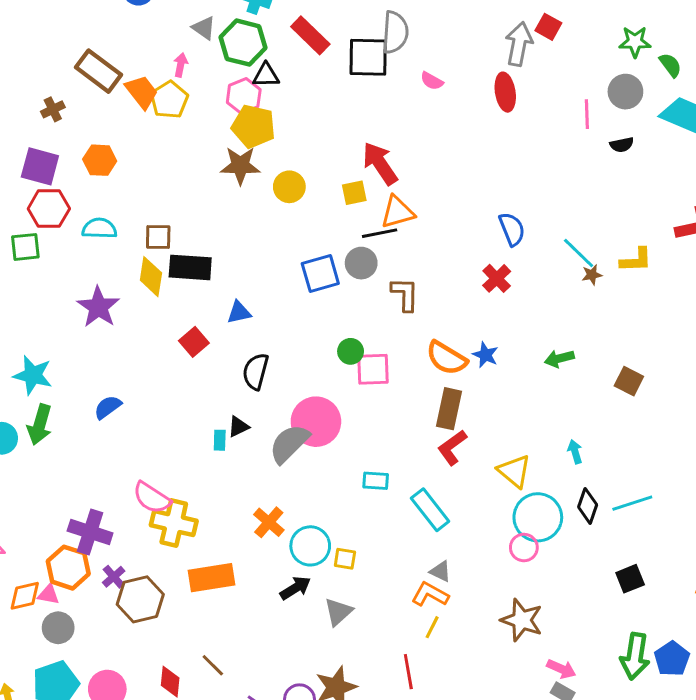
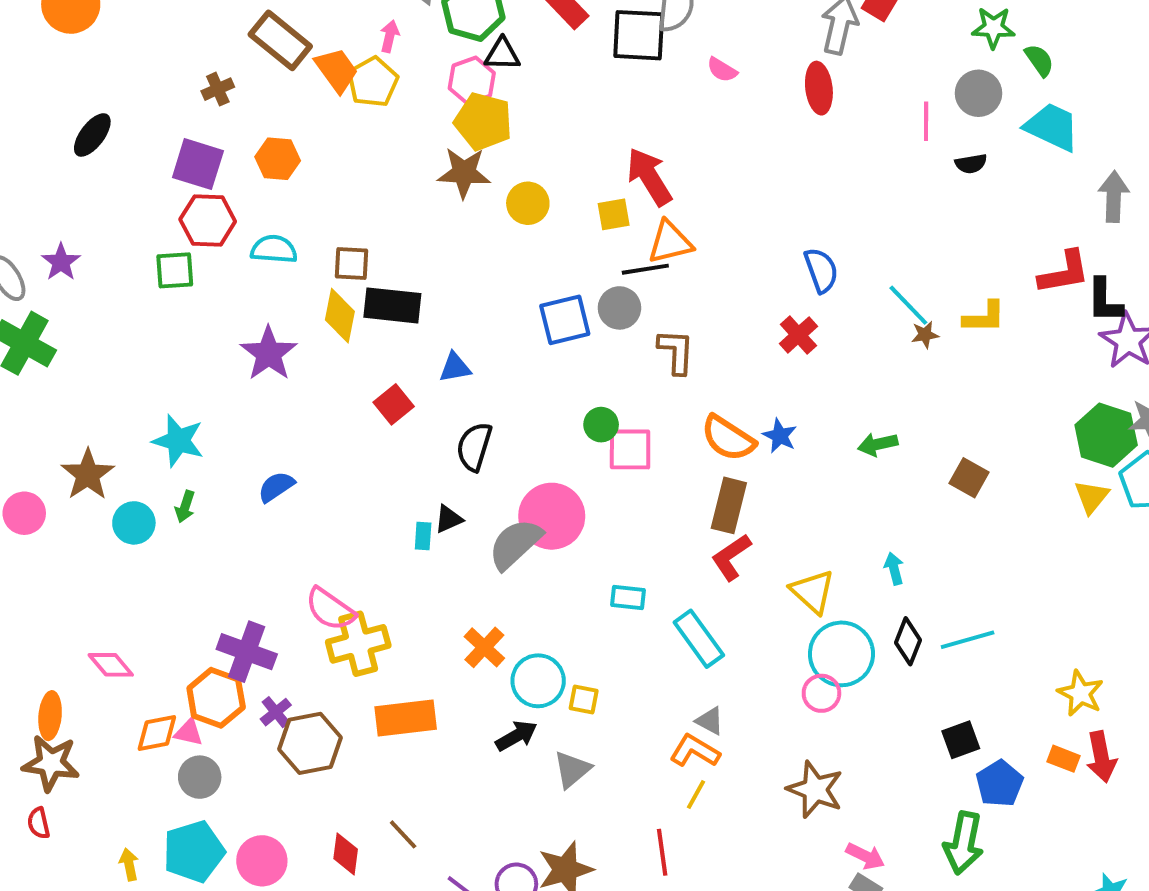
green arrow: (40, 425) -> (185, 507), size x0.6
yellow cross: (174, 523) -> (358, 644), turned -30
blue pentagon: (672, 659) -> (1000, 783), moved

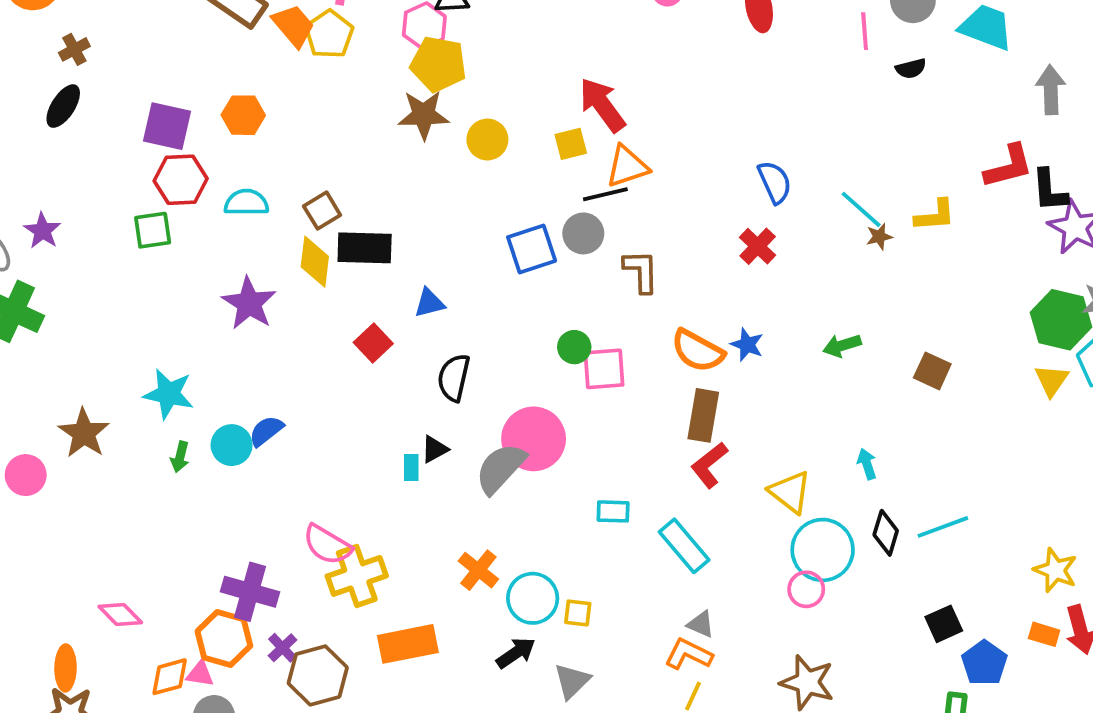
brown cross: (218, 89) -> (74, 49), moved
brown square: (351, 263) -> (322, 211), turned -30
cyan circle: (134, 523) -> (232, 445), moved

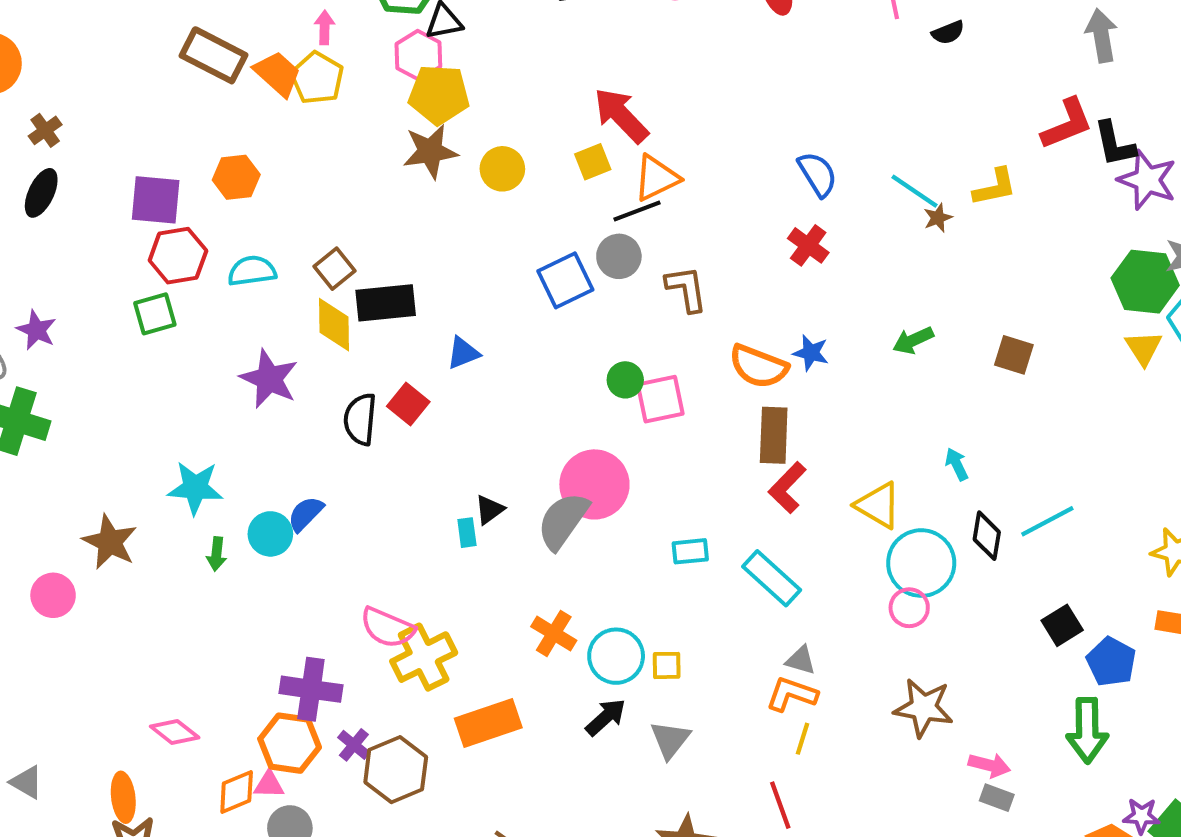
black semicircle: (454, 378) -> (360, 419), moved

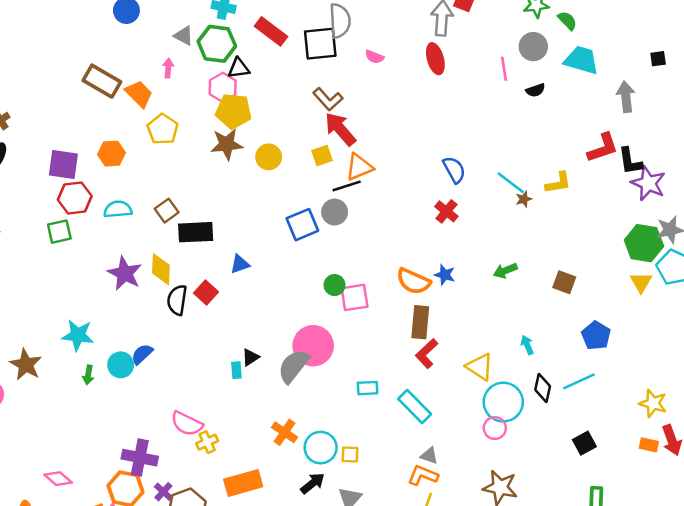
yellow pentagon: (317, 78) -> (163, 129), moved
brown L-shape: (686, 289) -> (328, 99), moved, turned 144
yellow diamond: (334, 325) -> (161, 269), moved
yellow cross: (424, 657) -> (207, 442), size x0.6
blue pentagon: (1111, 662) -> (596, 336), moved

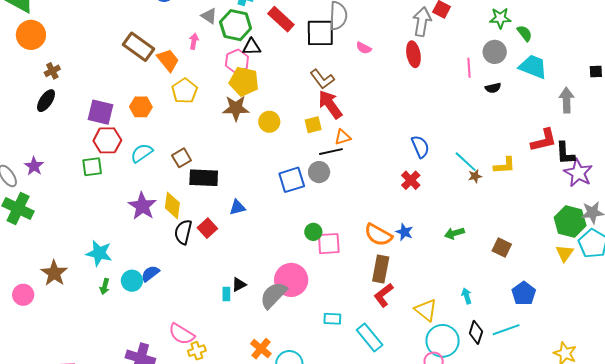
orange triangle: (359, 167) -> (343, 137), size x0.7
cyan semicircle: (118, 209) -> (142, 153), turned -35

